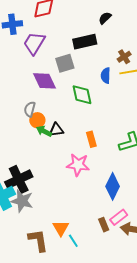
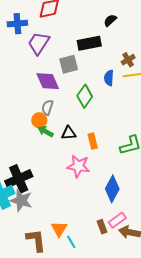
green diamond: (82, 95) -> (85, 96), turned 45
gray semicircle: (30, 109) -> (47, 107), moved
black triangle: (56, 130) -> (69, 133), moved

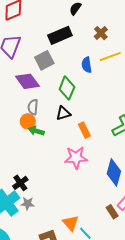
brown cross: (128, 60) -> (101, 33), moved
black triangle: (69, 133) -> (63, 113), moved
black cross: (19, 179) -> (20, 183), size x0.6
gray star: (21, 200) -> (28, 204), size x0.6

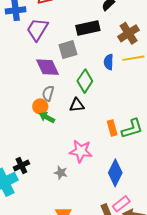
brown cross: (101, 33) -> (129, 33), size x1.5
orange rectangle: (84, 130) -> (112, 128), moved
gray star: (28, 204) -> (61, 173), moved

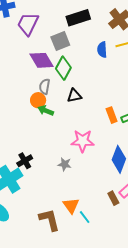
green diamond: (85, 81) -> (63, 68), moved

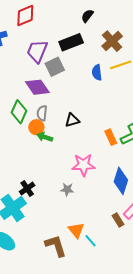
purple trapezoid: (28, 24) -> (37, 51), moved
green diamond: (63, 68) -> (19, 112), moved

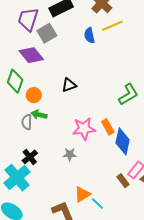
gray semicircle: (42, 113) -> (27, 122), moved
green arrow: (45, 137) -> (39, 115), moved
orange rectangle: (111, 137) -> (108, 127), moved
orange triangle: (76, 230) -> (82, 194), turned 42

